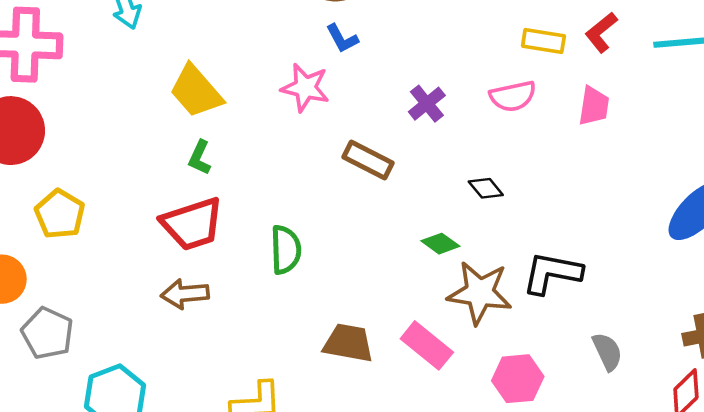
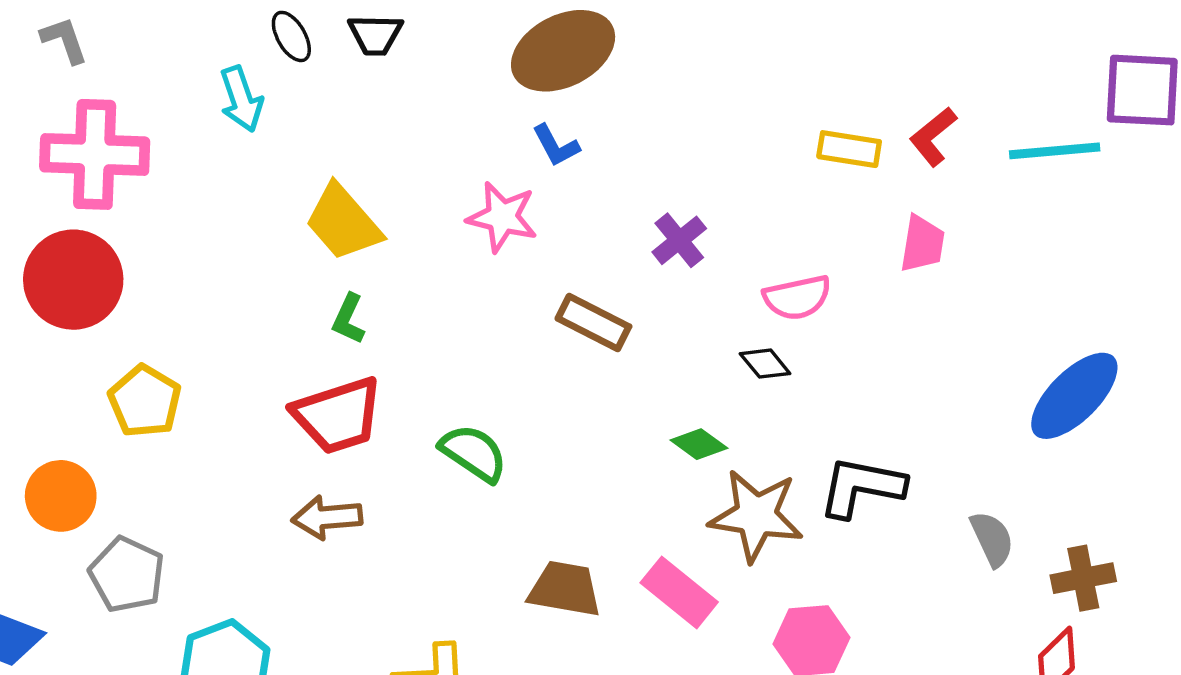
pink semicircle: (513, 96) -> (797, 297), moved
green semicircle: (286, 250) -> (474, 453), turned -54
gray semicircle: (607, 352) -> (992, 539), moved

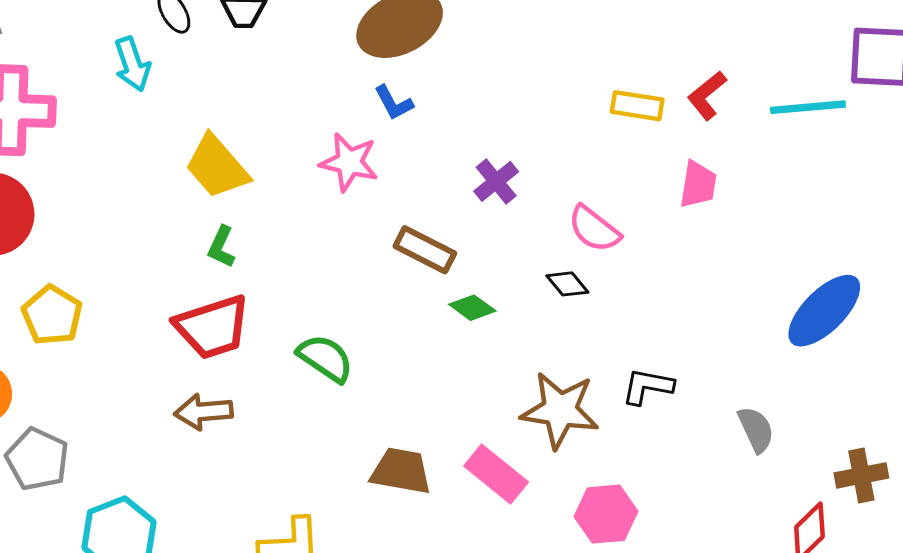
pink semicircle: (797, 297) -> (594, 229), turned 50
green diamond: (699, 444) -> (472, 308), moved
black L-shape: (862, 487) -> (648, 386), size x0.7
brown cross: (1083, 578) -> (861, 475), moved

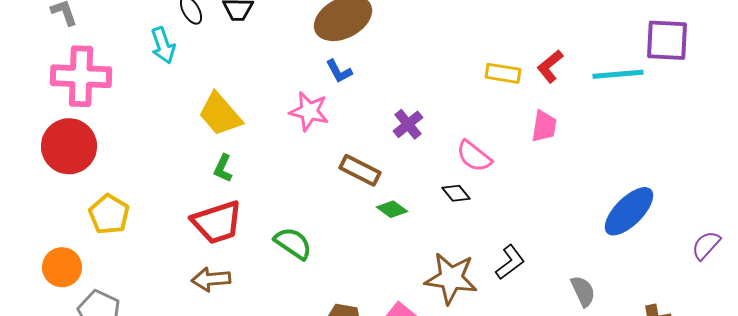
black L-shape: (648, 386) -> (510, 262), turned 132

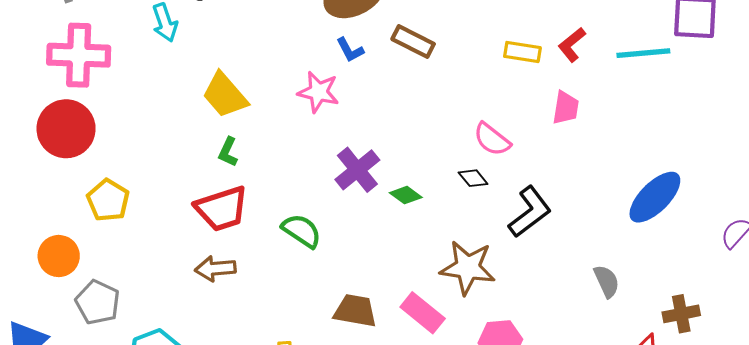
purple cross: (408, 124) -> (357, 170), moved, size x1.4
brown rectangle: (360, 170) -> (413, 41), moved
black L-shape: (510, 262) -> (530, 212), moved, size x1.4

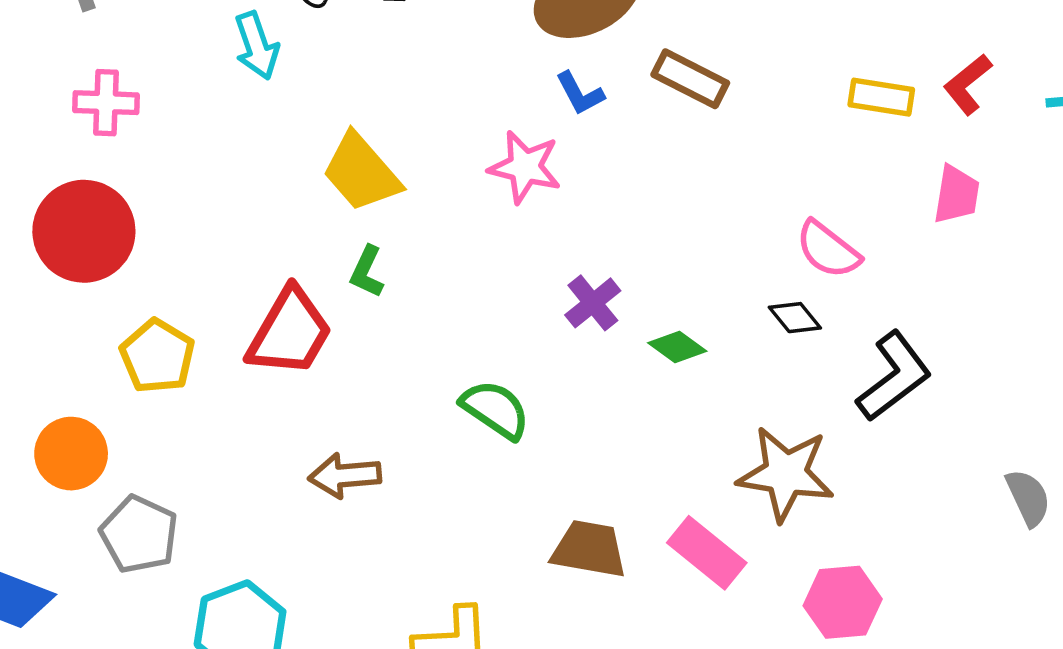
pink cross: (79, 55) -> (106, 103), size x0.6
purple cross: (357, 170) -> (593, 303), size x0.7
red trapezoid: (222, 209) -> (290, 332), moved, turned -42

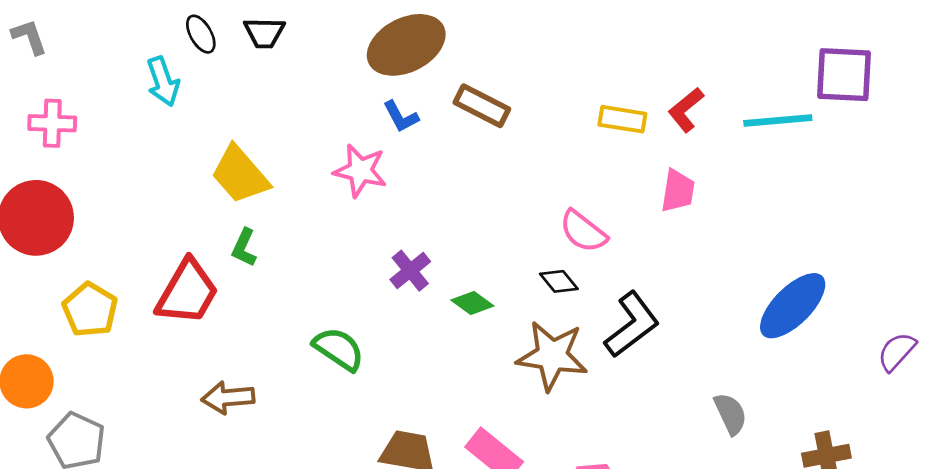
brown star: (786, 474) -> (552, 356), moved

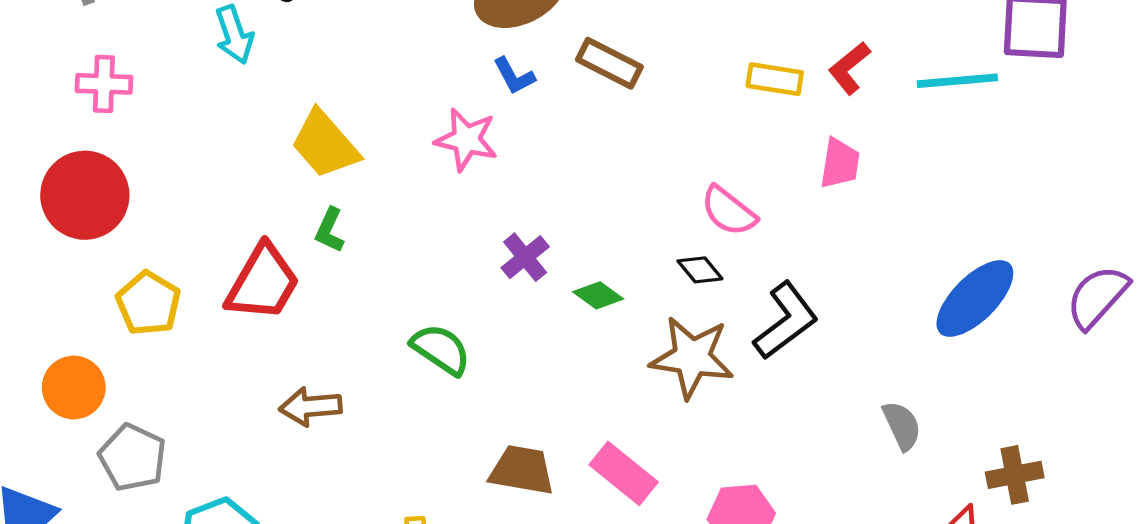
purple semicircle: (897, 352) -> (1097, 297), moved, size x1.4

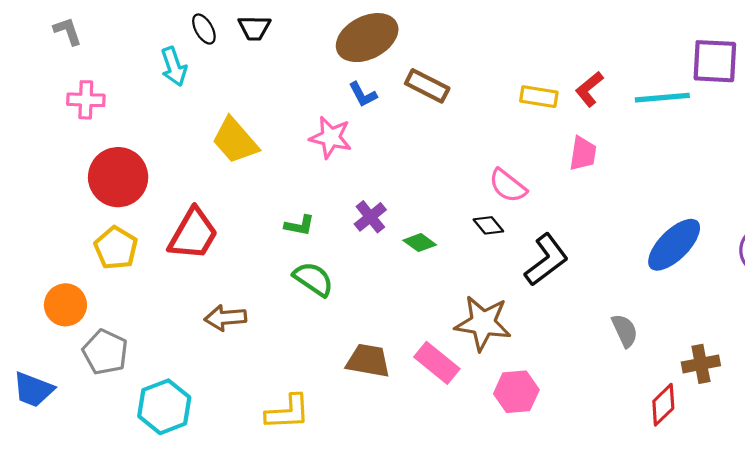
red circle: (85, 195) -> (118, 177), moved
green L-shape: (330, 230) -> (299, 225), moved, turned -104
brown star: (692, 357) -> (483, 323), moved

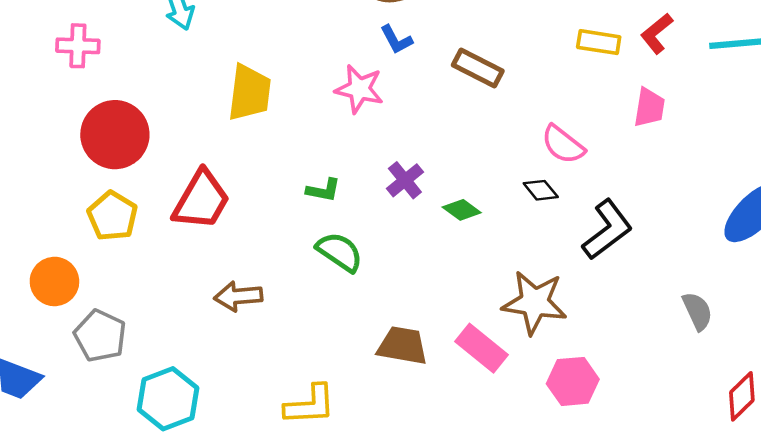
brown rectangle: (427, 86) -> (478, 68), moved
yellow trapezoid: (235, 141) -> (249, 93), turned -132

